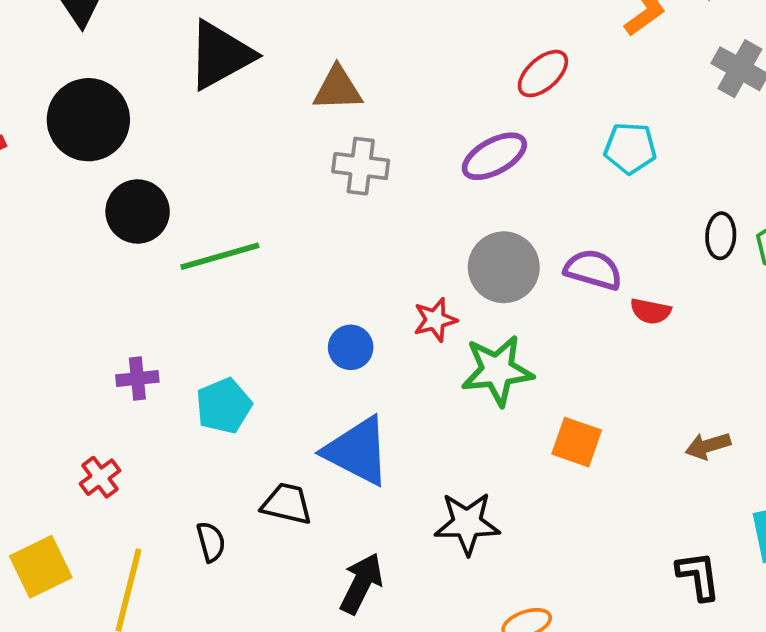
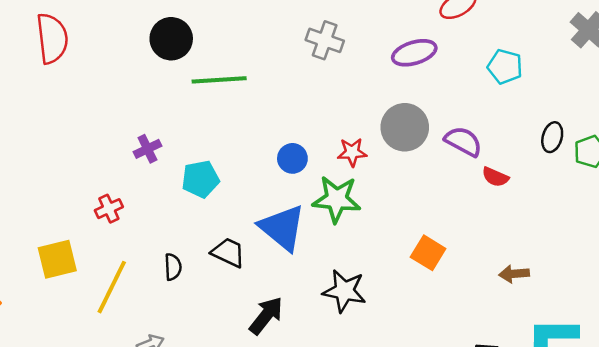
green star: (497, 370) -> (337, 199), moved
purple cross: (137, 378) -> (147, 149), turned -32

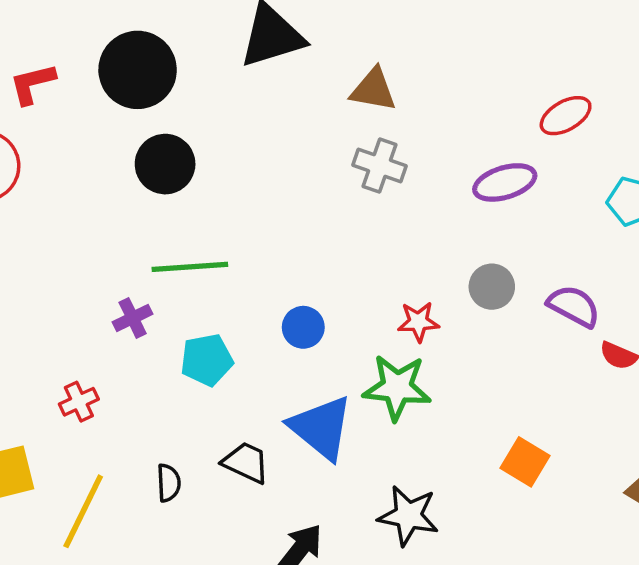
green line: (219, 80) -> (190, 267), moved
gray circle: (405, 127) -> (492, 287), size x0.7
blue circle: (292, 158) -> (303, 327), moved

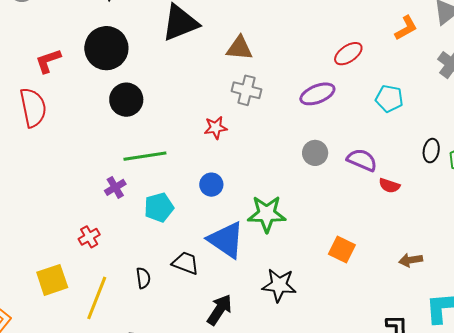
red star: (418, 322) -> (216, 128), moved

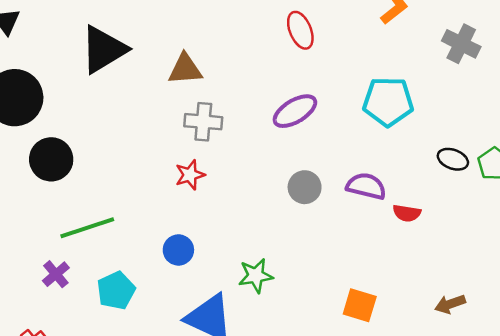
red ellipse: (348, 54) -> (300, 30), moved, turned -68
cyan pentagon: (389, 99) -> (388, 102), size x1.4
red star: (216, 128) -> (190, 175), moved
black ellipse: (431, 151) -> (453, 159), turned -70
green star: (267, 214) -> (256, 276), size x0.7

